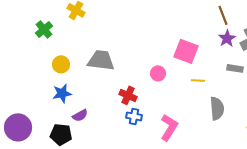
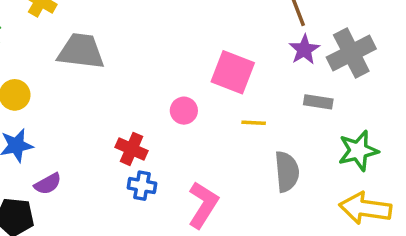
gray trapezoid: (101, 60) -> (81, 51), moved

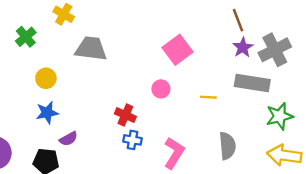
pink square: (233, 72) -> (178, 50), moved, turned 32
gray rectangle: (318, 102) -> (252, 83), size x1.8
gray semicircle: (287, 172) -> (227, 146), moved

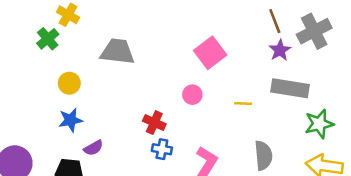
yellow cross: (64, 14) -> (68, 15), moved
gray cross: (275, 50) -> (314, 31), moved

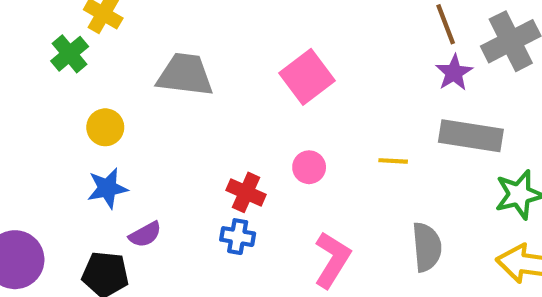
pink square: (210, 53) -> (307, 77), moved
pink circle: (192, 95) -> (309, 167), moved
blue cross: (162, 149) -> (238, 237), moved

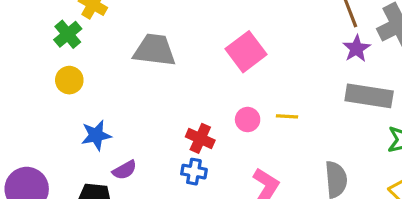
yellow circle: (105, 127) -> (69, 80), moved
yellow line: (393, 161) -> (287, 116), moved

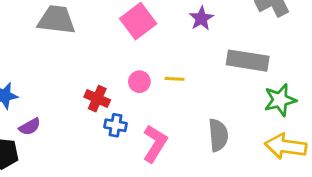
purple star: (356, 49) -> (201, 18), moved
blue cross: (194, 172) -> (116, 125), moved

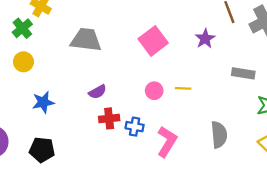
gray rectangle: (248, 61) -> (243, 73), size x0.7
red cross: (97, 99) -> (109, 118), moved, turned -30
purple semicircle: (30, 127) -> (98, 92), moved

